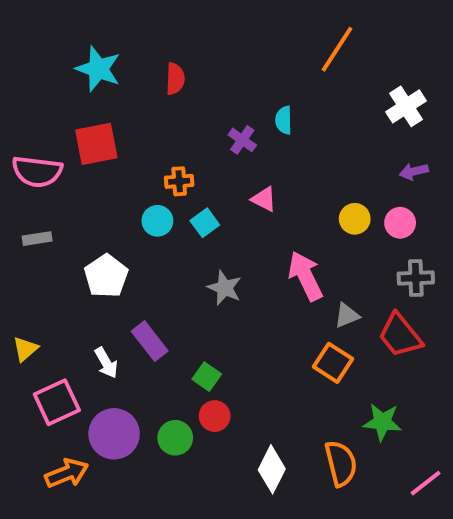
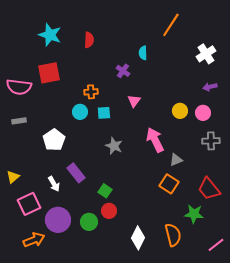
cyan semicircle: (284, 120) -> (143, 53), moved
pink triangle: (264, 199) -> (134, 101), turned 40
cyan square: (205, 223) -> (104, 113), turned 32
red trapezoid: (400, 335) -> (209, 189), moved

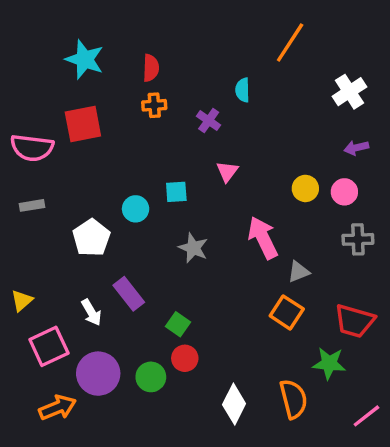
orange cross: (91, 92) -> (154, 105), moved
cyan circle: (80, 112) -> (136, 209), moved
red trapezoid: (209, 189) -> (355, 321), turned -35

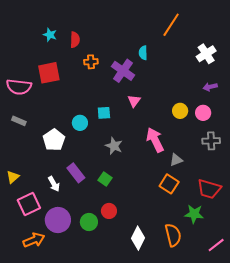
cyan star: (85, 59) -> (50, 35), size x0.6
red semicircle: (151, 68) -> (75, 40), moved
purple cross: (209, 121) -> (123, 71), size x1.6
gray rectangle: (32, 205) -> (19, 121), turned 32
green square: (178, 324) -> (105, 179), moved

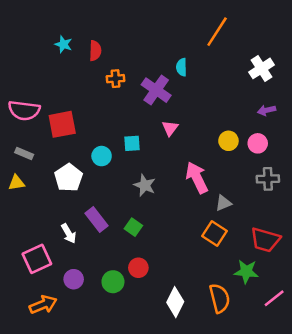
red square: (49, 73) -> (62, 124), moved
yellow triangle: (13, 177) -> (17, 183), moved, turned 32
purple circle: (58, 220) -> (74, 279), size x0.6
pink line: (216, 245) -> (274, 298), moved

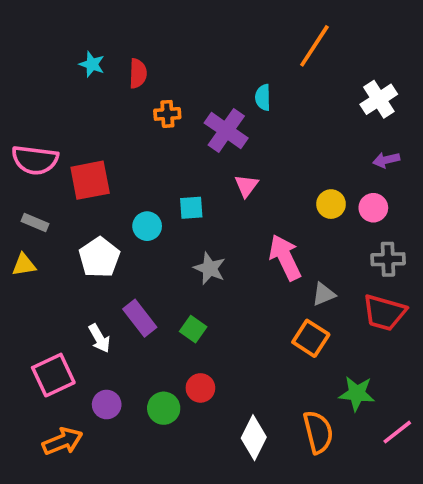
red trapezoid: (265, 240) -> (384, 313), moved

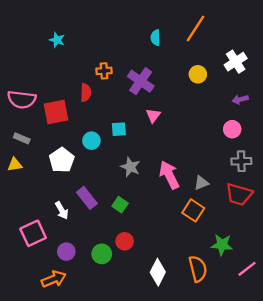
red semicircle: (138, 73) -> (86, 93), moved
cyan semicircle: (263, 97) -> (156, 38), moved
yellow circle: (331, 204) -> (198, 74), moved
pink arrow: (285, 257) -> (169, 175), moved
orange arrow: (63, 441) -> (54, 279), moved

